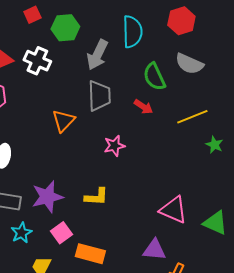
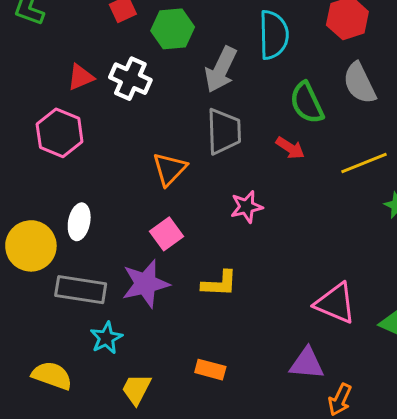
gray semicircle: (189, 64) -> (360, 83), turned 40
pink square: (61, 233) -> (167, 234), moved
orange rectangle: (90, 254) -> (210, 370), size x0.7

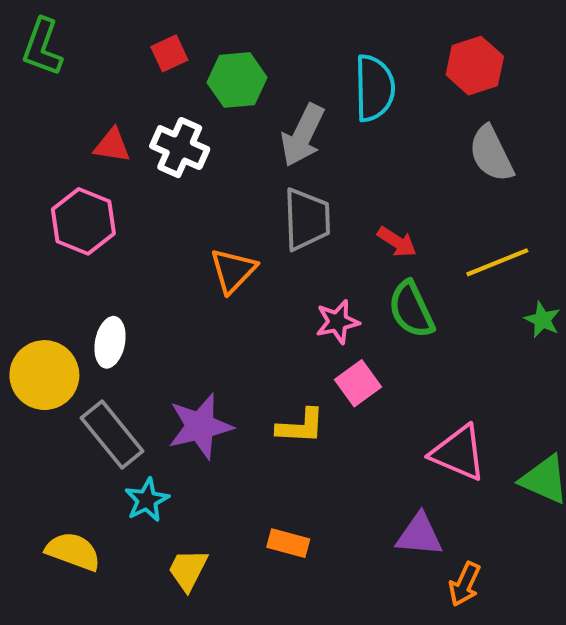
red triangle: (81, 77) -> (112, 146), turned 32
green semicircle: (307, 103) -> (411, 309), moved
pink square: (167, 234) -> (358, 383), moved
gray rectangle: (81, 290) -> (112, 434), turned 42

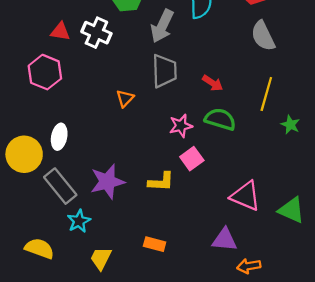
yellow line: (497, 262) -> (266, 94), turned -52
orange triangle: (233, 271) -> (125, 98), size x0.7
green semicircle: (411, 309) -> (220, 119), turned 132
orange arrow: (465, 584) -> (249, 266), turned 55

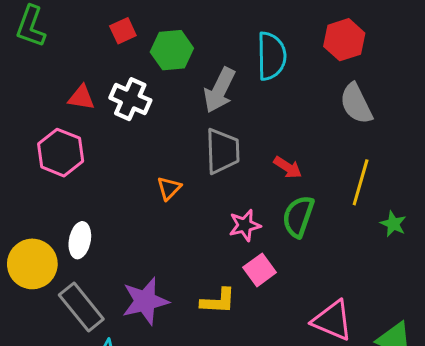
green semicircle: (220, 119) -> (298, 216), turned -88

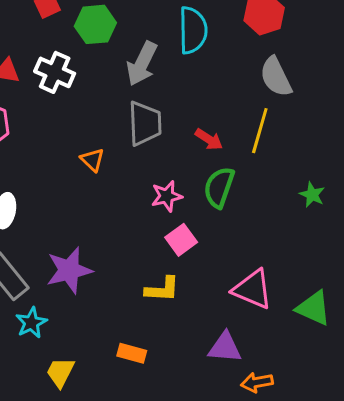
yellow line: (361, 182) -> (260, 131), moved
orange triangle: (169, 188) -> (92, 160), turned -30
yellow L-shape: (218, 301) -> (162, 289), moved

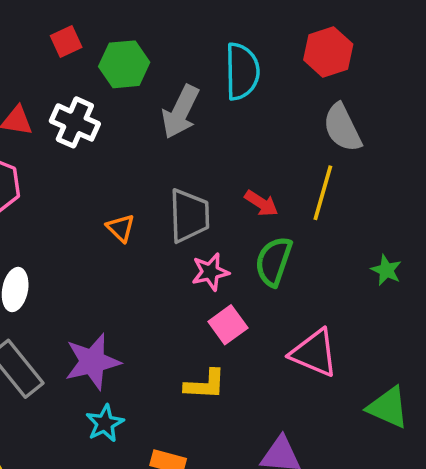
gray trapezoid: (145, 123) -> (189, 216), moved
pink triangle: (252, 289) -> (314, 353), moved
cyan star: (31, 323) -> (105, 423), moved

